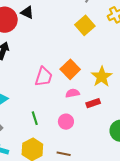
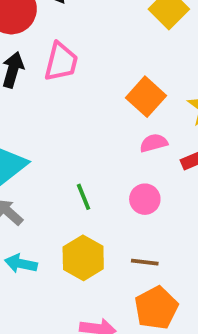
pink trapezoid: (44, 77) -> (61, 62), moved

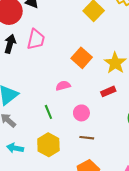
pink semicircle: (154, 143) -> (63, 86), moved
brown line: (145, 262) -> (87, 138), moved

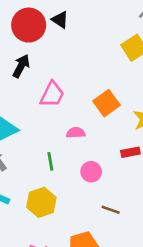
pink trapezoid: (36, 39) -> (52, 94), moved
brown line: (87, 138) -> (111, 210), moved

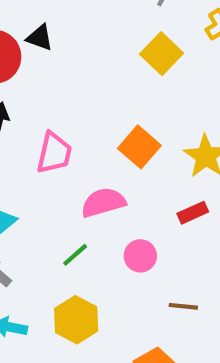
pink semicircle: (76, 133) -> (103, 202), size x1.5
green line: (50, 161) -> (75, 255), turned 72

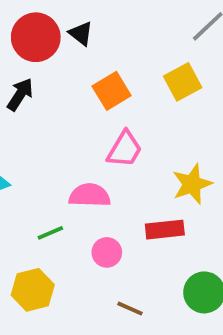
orange square: (139, 147) -> (112, 91), moved
pink trapezoid: (54, 153) -> (125, 149), moved
red rectangle: (193, 213) -> (165, 230), size x1.4

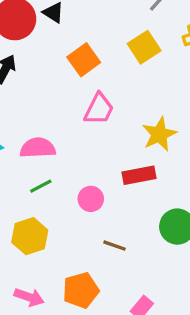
pink semicircle: (90, 195) -> (38, 148), moved

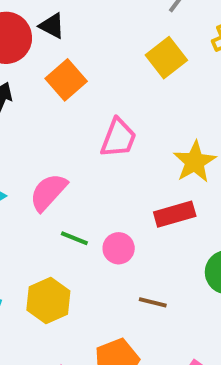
orange square: (84, 60) -> (66, 80), moved
pink semicircle: (38, 148) -> (48, 192), turned -40
green line: (41, 186) -> (74, 238), moved, turned 55

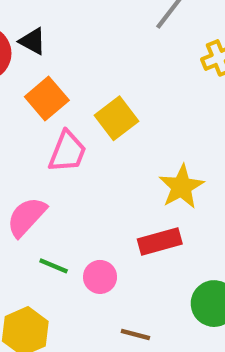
yellow square: (166, 58) -> (116, 118), moved
pink trapezoid: (118, 138) -> (67, 152), moved

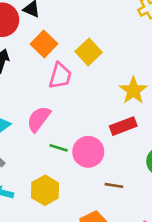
pink circle: (100, 277) -> (88, 152), size x1.5

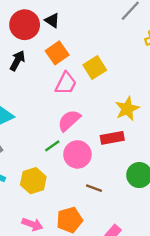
pink semicircle: (39, 119) -> (69, 120), moved
green line: (59, 148) -> (52, 146), turned -63

